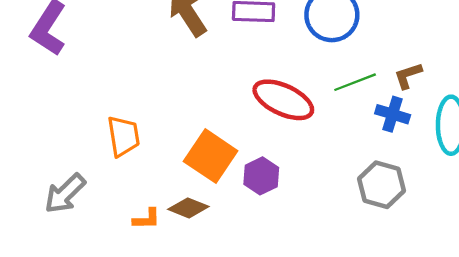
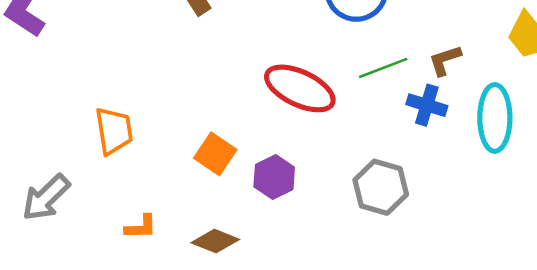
orange square: (211, 156) -> (215, 154), size x0.7
gray hexagon: (382, 185) -> (381, 187), moved
brown diamond: (188, 208) -> (215, 241), moved

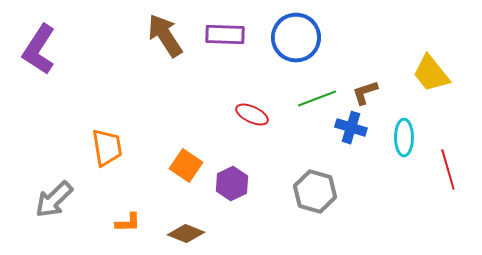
red ellipse: (300, 88) -> (252, 115), size x0.6
cyan ellipse: (495, 118) -> (404, 138), size x0.7

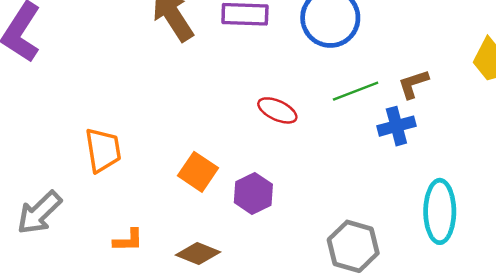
blue cross: (351, 128) -> (396, 126), turned -32
cyan ellipse: (404, 138) -> (440, 211), moved, size x1.4
gray hexagon: (315, 192) -> (353, 246), moved

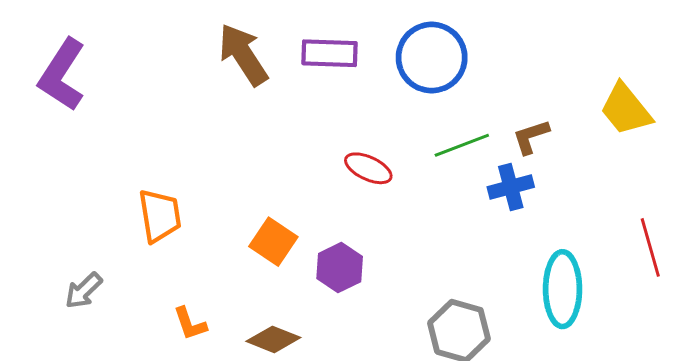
gray arrow: (39, 213) -> (84, 291), size x0.7
orange L-shape: (128, 240) -> (190, 324), turned 72

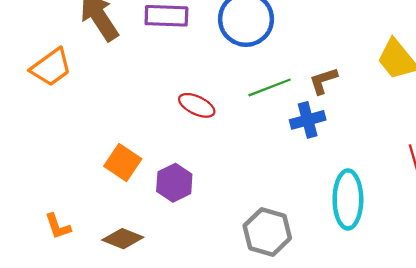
orange trapezoid: (160, 216) -> (51, 67), moved, turned 63

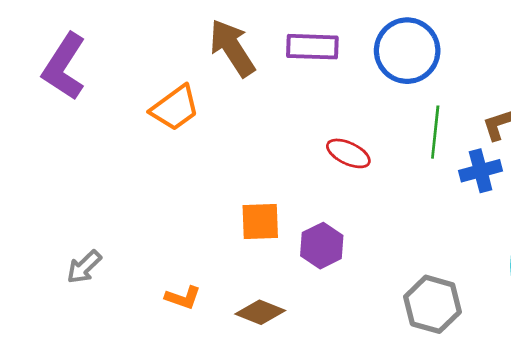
green line: (270, 87) -> (435, 132), turned -63
orange square: (123, 163) -> (260, 222), turned -36
orange L-shape: (58, 226) -> (183, 298), turned -52

